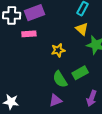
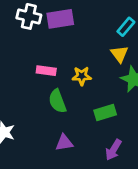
pink rectangle: (29, 34) -> (46, 71), moved
green semicircle: (60, 79) -> (57, 101), moved

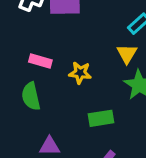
green semicircle: (57, 101) -> (31, 96), moved

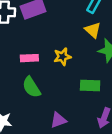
green rectangle: (101, 118) -> (90, 86), turned 30

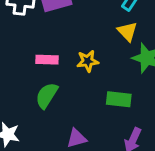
green semicircle: (31, 87) -> (47, 95), turned 60

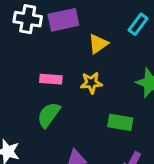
yellow triangle: (127, 31) -> (98, 44), moved, turned 35

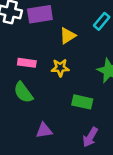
green semicircle: (49, 115) -> (23, 92), turned -75

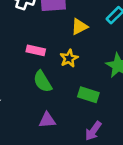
yellow star: (60, 68) -> (69, 58), turned -30
green semicircle: (23, 92) -> (43, 81), moved

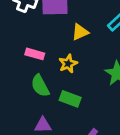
green rectangle: (88, 95) -> (70, 99), moved

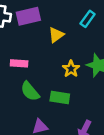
yellow star: (68, 64) -> (71, 69), moved

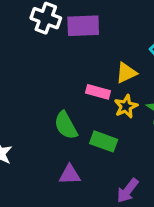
yellow triangle: (56, 35) -> (126, 73), moved
pink rectangle: (19, 63) -> (98, 92), moved

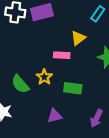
yellow star: (126, 106) -> (44, 77), moved
green semicircle: (66, 125) -> (20, 84), moved

